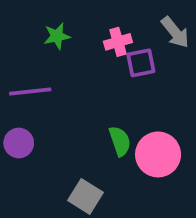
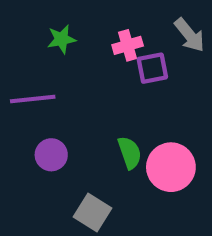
purple circle: (19, 143) -> (51, 155), moved

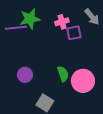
green star: (62, 39) -> (30, 19), size x1.5
purple line: (33, 99) -> (16, 28), moved

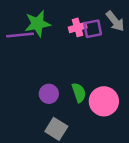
purple square: (74, 33) -> (93, 29), moved
purple circle: (25, 75) -> (49, 94), moved

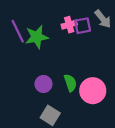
green star: (38, 24) -> (37, 37), moved
purple line: (20, 35) -> (18, 31), turned 70

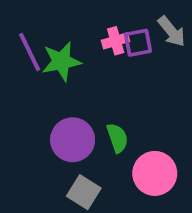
purple circle: (43, 84) -> (73, 140), size x1.5
pink circle: (93, 91) -> (155, 173), moved

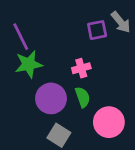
pink cross: (116, 41) -> (81, 68), moved
green star: (61, 61) -> (29, 64), moved

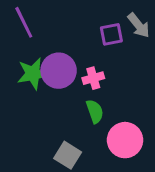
purple line: (21, 37) -> (24, 22), moved
purple circle: (51, 98) -> (59, 71), moved

